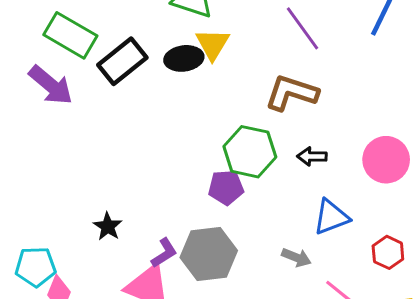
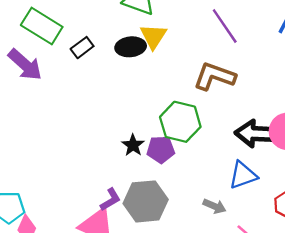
black rectangle: (122, 61) -> (82, 48), size x0.6
black arrow: (312, 156) -> (256, 134), moved, size x1.8
black star: (108, 226) -> (133, 145), moved

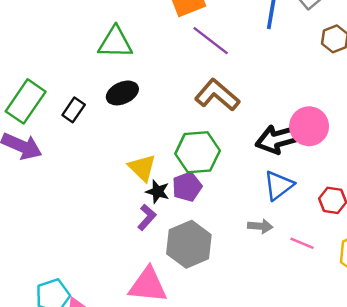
green rectangle: (42, 26) -> (26, 101), turned -69
yellow triangle: (153, 36) -> (142, 168), moved
brown L-shape: (215, 76) -> (217, 95), turned 39
purple L-shape: (110, 200) -> (147, 217), moved

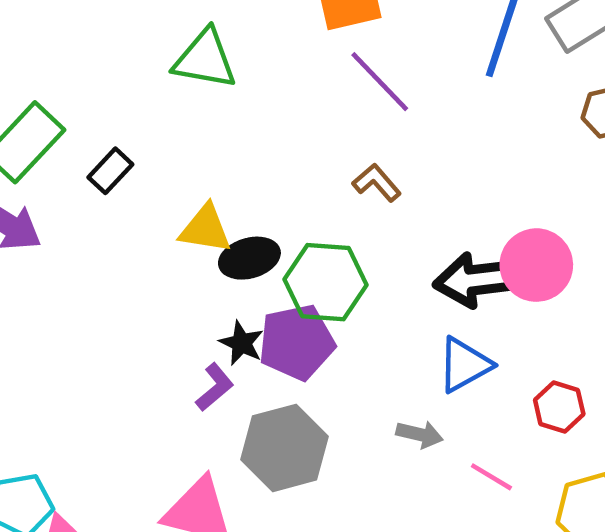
black ellipse: (122, 93) -> (249, 258), moved
brown L-shape: (217, 95) -> (377, 183), size x0.6
yellow triangle: (142, 168) -> (205, 229), moved, turned -44
purple pentagon: (187, 187) -> (297, 342), size x1.4

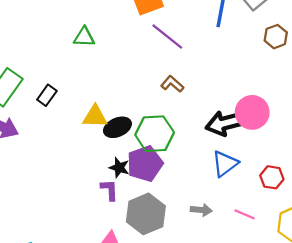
green triangle: (205, 59) -> (84, 37), size x0.7
purple L-shape: (215, 387) -> (109, 190), turned -45
gray arrow: (420, 434) -> (201, 210), moved

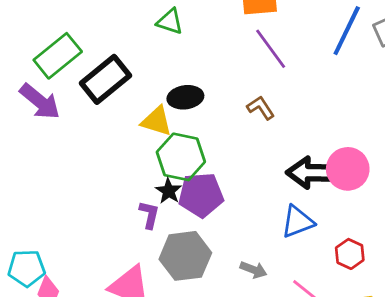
black rectangle: (47, 95) -> (105, 79), size x1.8
black ellipse: (117, 127) -> (185, 97), moved
green hexagon: (155, 134) -> (181, 157), moved

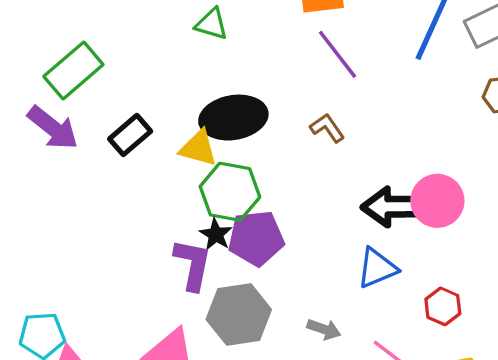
black rectangle: (105, 79) -> (130, 135), moved, size x0.7
black ellipse: (185, 97) -> (233, 118), size x1.5
purple L-shape: (149, 215) -> (193, 265), size x1.5

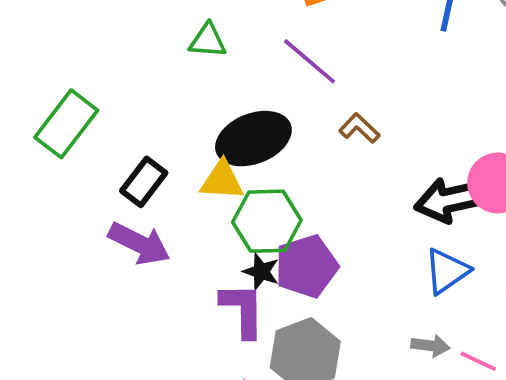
purple line: (338, 54) -> (310, 61), moved
purple arrow: (53, 128) -> (139, 244), moved
gray arrow: (324, 329) -> (430, 346), moved

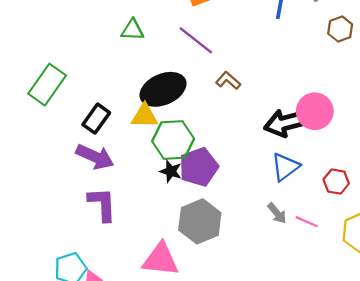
purple L-shape: (243, 310) -> (102, 204), moved
gray arrow: (430, 346) -> (277, 213), turned 45

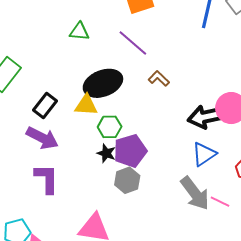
green hexagon: (173, 140) -> (110, 127), size x0.7
gray arrow: (277, 213) -> (195, 193), size x1.8
gray hexagon: (200, 221) -> (127, 180), moved, size x0.7

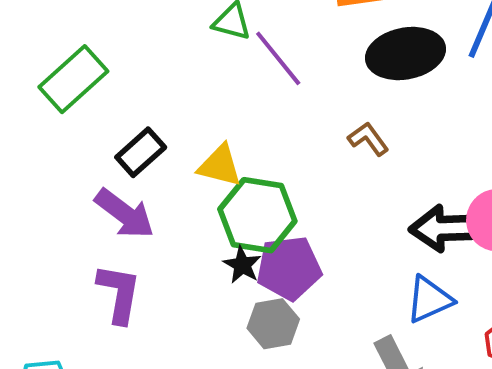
purple line: (133, 43) -> (278, 58), moved
black ellipse: (103, 83) -> (406, 54), moved
green hexagon: (110, 127) -> (257, 215), size x1.6

